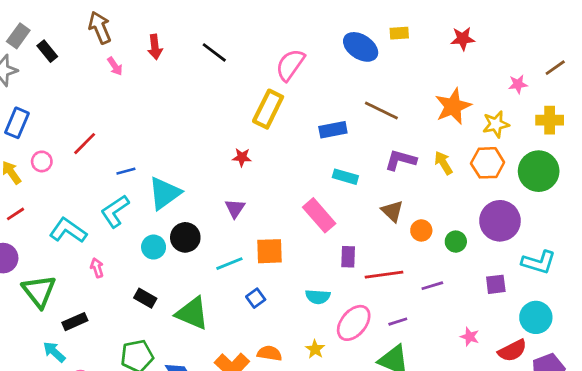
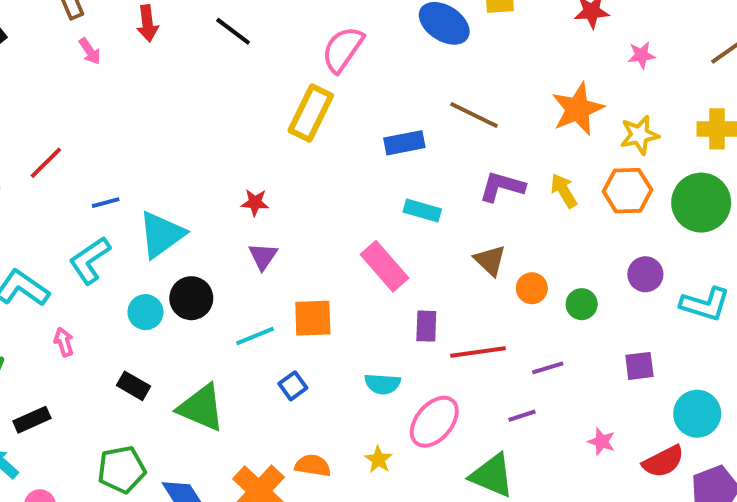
pink star: (518, 84) -> (641, 55), moved
red star: (242, 157) -> (255, 203), moved
purple circle: (500, 221) -> (645, 274), size x0.6
cyan L-shape: (539, 262) -> (705, 304), moved
purple line: (398, 322) -> (522, 416), moved

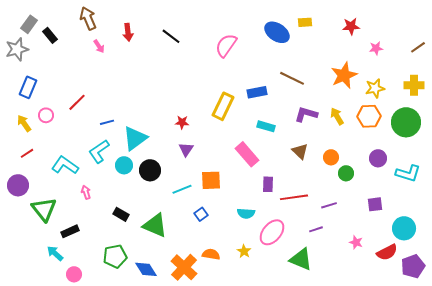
yellow rectangle: (311, 113) -> (223, 106), moved
orange circle: (532, 288) -> (331, 157), moved
cyan circle: (145, 312) -> (124, 165), moved

